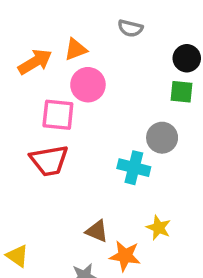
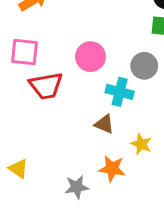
pink circle: (88, 85) -> (91, 57), moved
pink square: (58, 115) -> (25, 52), moved
brown triangle: (97, 231) -> (104, 124), moved

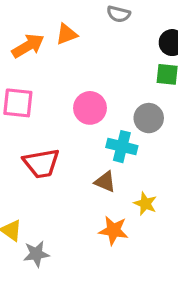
red trapezoid: (46, 86) -> (41, 163), moved
gray star: (77, 187) -> (36, 254), moved

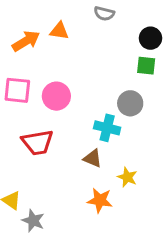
orange triangle: (67, 34) -> (59, 31), turned 30
pink circle: (90, 108) -> (56, 96), moved
gray star: (36, 254) -> (33, 221), turned 30

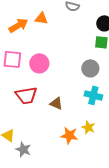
cyan cross: (107, 128) -> (93, 95), moved
brown triangle: (93, 158) -> (56, 103), moved
yellow star: (127, 177) -> (88, 127), moved

